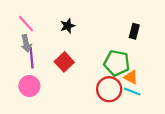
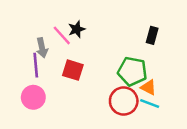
pink line: (26, 24) -> (62, 35), moved
gray arrow: (26, 43) -> (42, 48), moved
red square: (64, 62) -> (73, 70), turned -30

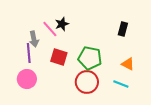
green pentagon: (132, 71) -> (90, 58), moved
orange triangle: (148, 87) -> (128, 64), moved
red circle: (124, 101) -> (87, 82), moved

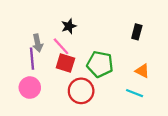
pink line: (50, 29) -> (61, 46), moved
red circle: (87, 82) -> (81, 91), moved

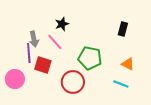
red square: (65, 63) -> (43, 65), moved
pink circle: (30, 88) -> (15, 79), moved

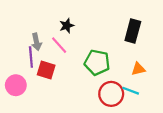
black rectangle: (123, 29) -> (133, 31), size x1.5
orange triangle: (128, 64) -> (138, 69), turned -40
red circle: (73, 82) -> (111, 94), moved

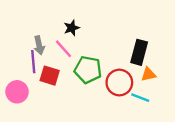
black rectangle: (133, 31) -> (139, 52), moved
green pentagon: (97, 62) -> (88, 70), moved
red circle: (111, 94) -> (119, 83), moved

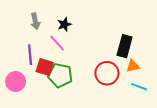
gray arrow: (39, 45) -> (35, 21), moved
green pentagon: (88, 70) -> (60, 75), moved
cyan line: (140, 98) -> (139, 87), moved

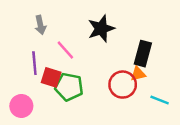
black star: (64, 24) -> (101, 29), moved, size x1.6
orange triangle: (133, 66) -> (138, 74), moved
pink circle: (16, 82) -> (21, 106), moved

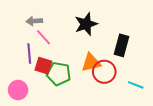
gray arrow: (40, 25) -> (34, 21), turned 98
pink line: (65, 50) -> (43, 37), moved
orange triangle: (138, 74) -> (91, 63), moved, size x1.5

